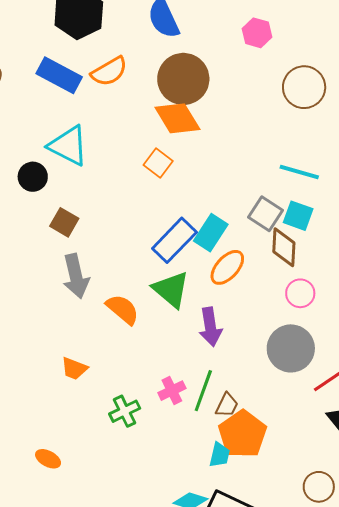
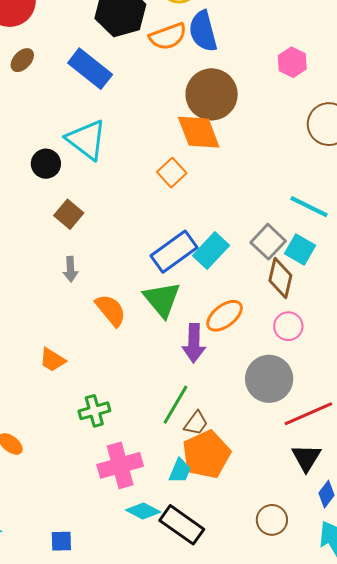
orange semicircle: (109, 71) -> (168, 36), moved
orange ellipse: (227, 267) -> (225, 316), moved
gray arrow: (76, 276) -> (71, 269), size x0.6
pink cross: (172, 391) -> (120, 465), moved, size x1.6

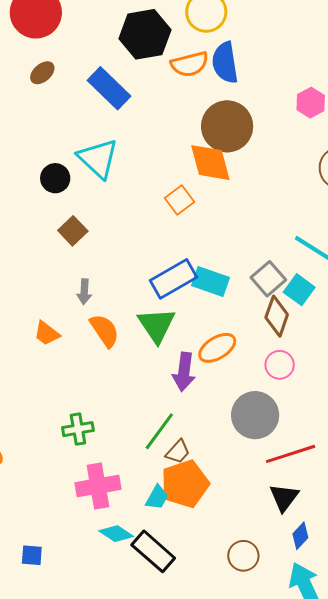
cyan rectangle: (211, 250) -> (210, 281), turned 60
gray arrow: (71, 269) -> (84, 292), moved
orange trapezoid: (52, 360) -> (47, 333), moved

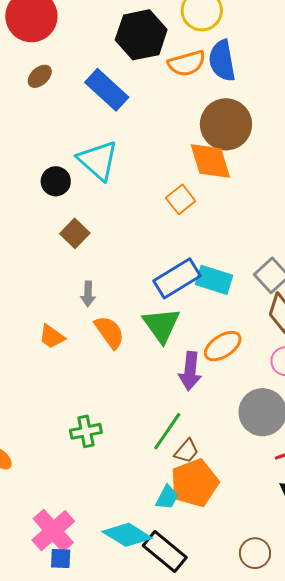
pink cross: (98, 486) -> (53, 531), moved, turned -30
cyan diamond: (116, 534) -> (127, 535), size x1.4
blue square: (32, 555) -> (61, 559), moved

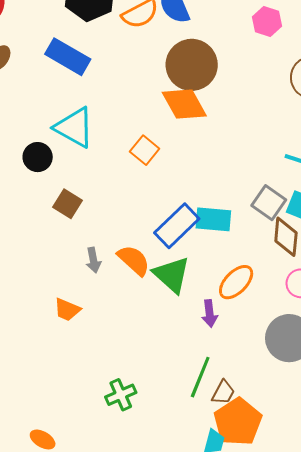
orange square: (181, 199) -> (145, 150), moved
orange semicircle: (110, 332) -> (134, 260), moved
purple arrow: (190, 371) -> (210, 313), size x0.7

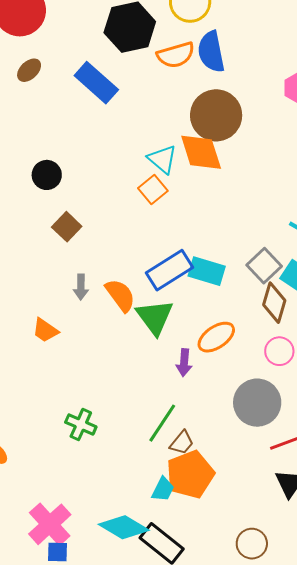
cyan triangle: (74, 127) -> (162, 159), moved, size x0.7
green cross: (121, 395) -> (81, 425), turned 36

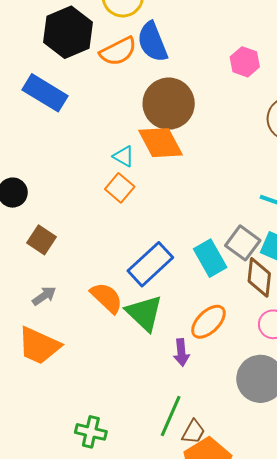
cyan triangle: (162, 159) -> (124, 156), size x0.7
cyan rectangle: (207, 271) -> (210, 258), moved, turned 54
gray arrow: (81, 287) -> (44, 296), moved, turned -115
orange trapezoid: (45, 330) -> (39, 346), size x1.6

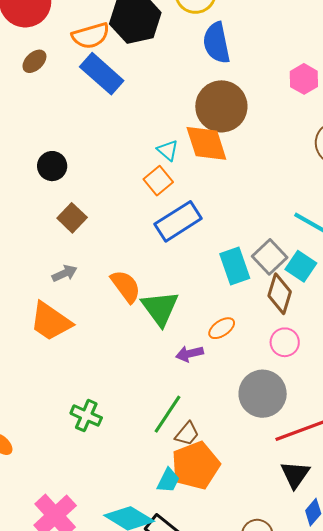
orange semicircle: (118, 51) -> (91, 36), moved
blue rectangle: (150, 264) -> (178, 221), moved
orange ellipse: (208, 322) -> (222, 328), size x0.7
purple arrow: (181, 353) -> (189, 354), turned 72

